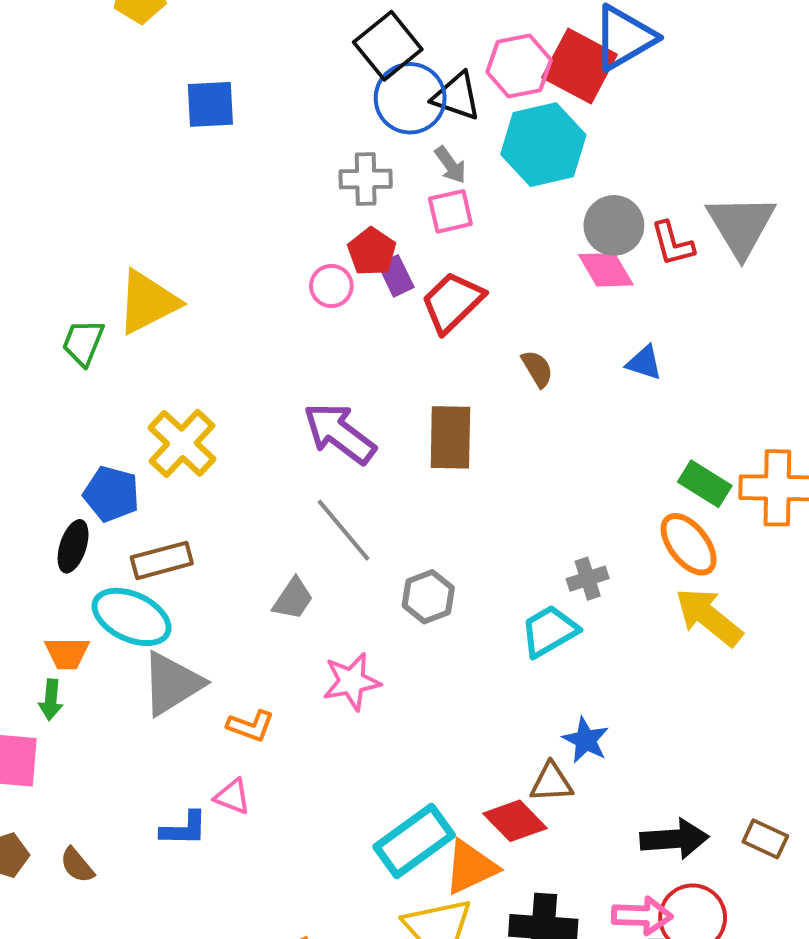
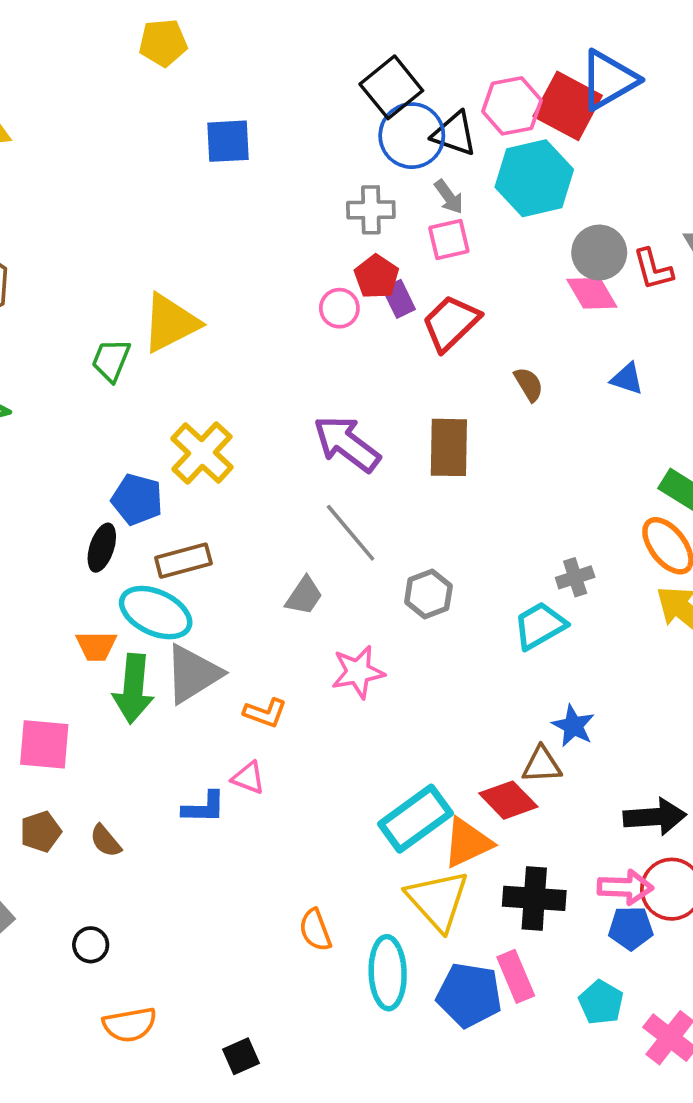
green arrow: (51, 700) -> (133, 689), moved, size x1.8

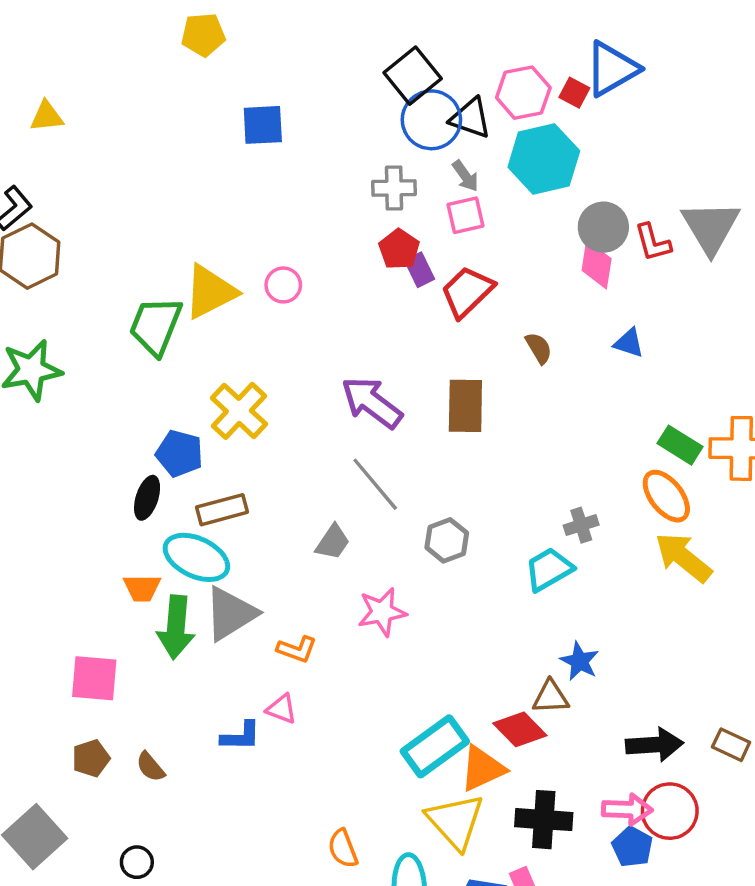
red square: (568, 106) -> (574, 93), size x0.5
pink diamond: (592, 293) -> (597, 265), turned 39
pink circle: (339, 308) -> (283, 285), moved
green trapezoid: (111, 360) -> (156, 326), size x1.5
blue pentagon: (631, 928) -> (632, 847), turned 30

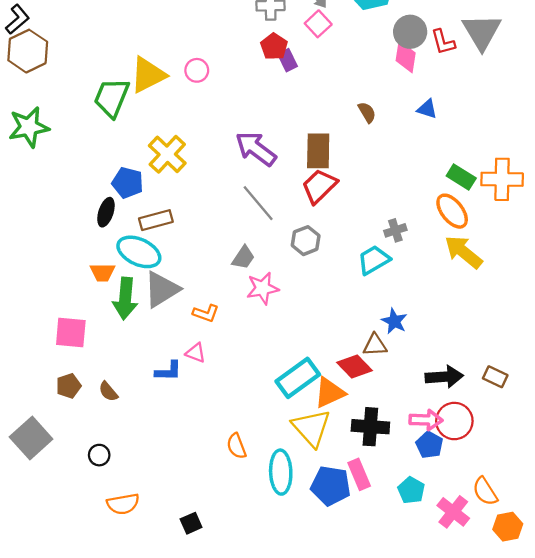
pink square: (465, 215) -> (318, 24), turned -30
red trapezoid: (467, 292) -> (319, 186), moved
gray trapezoid: (333, 542) -> (243, 258), moved

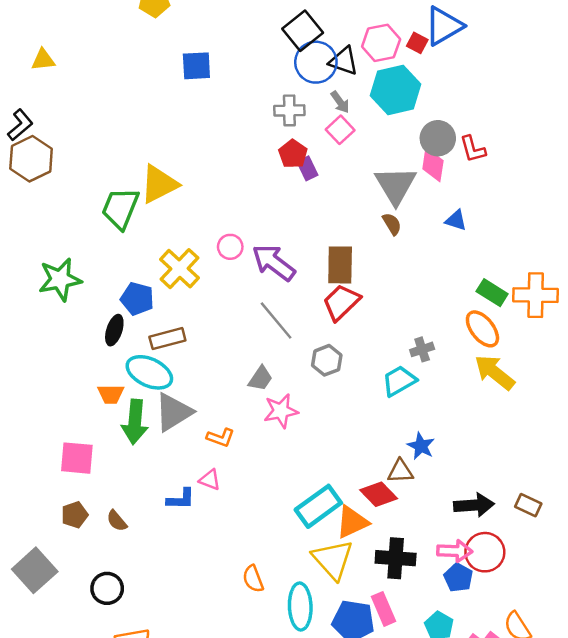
gray triangle: (482, 32) -> (396, 185), moved
pink circle: (197, 70) -> (230, 247), moved
green star: (29, 127) -> (60, 279), moved
black circle: (99, 455) -> (107, 588), size x1.4

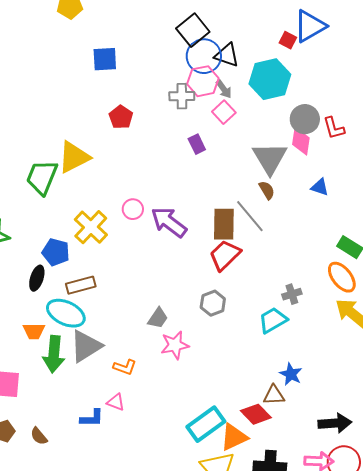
pink hexagon: (381, 43) -> (203, 81), moved
red pentagon: (293, 154) -> (121, 117), moved
gray line: (276, 320) -> (250, 216), moved

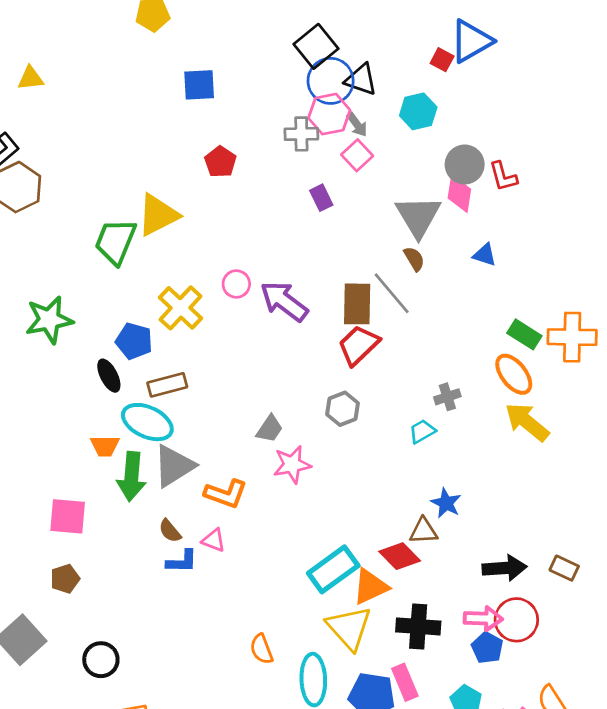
cyan hexagon: (270, 79) -> (418, 111), size x0.7
black ellipse: (37, 278) -> (109, 376), turned -45
cyan trapezoid: (273, 320) -> (422, 431), size x0.7
orange L-shape: (125, 367) -> (226, 494), size x1.4
brown semicircle: (39, 436) -> (170, 531), moved

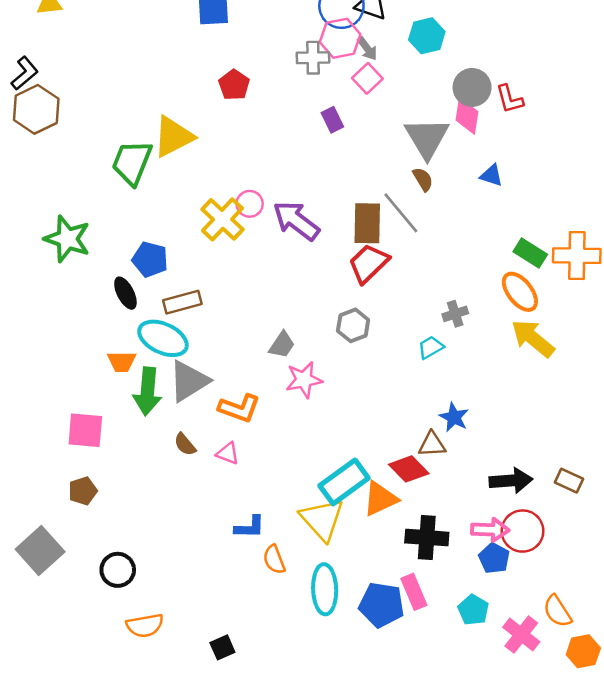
yellow cross: (181, 308) -> (222, 219), moved
green star: (49, 320) -> (67, 239), turned 30
blue L-shape: (182, 561) -> (250, 527), moved
yellow triangle: (349, 628) -> (322, 519), moved

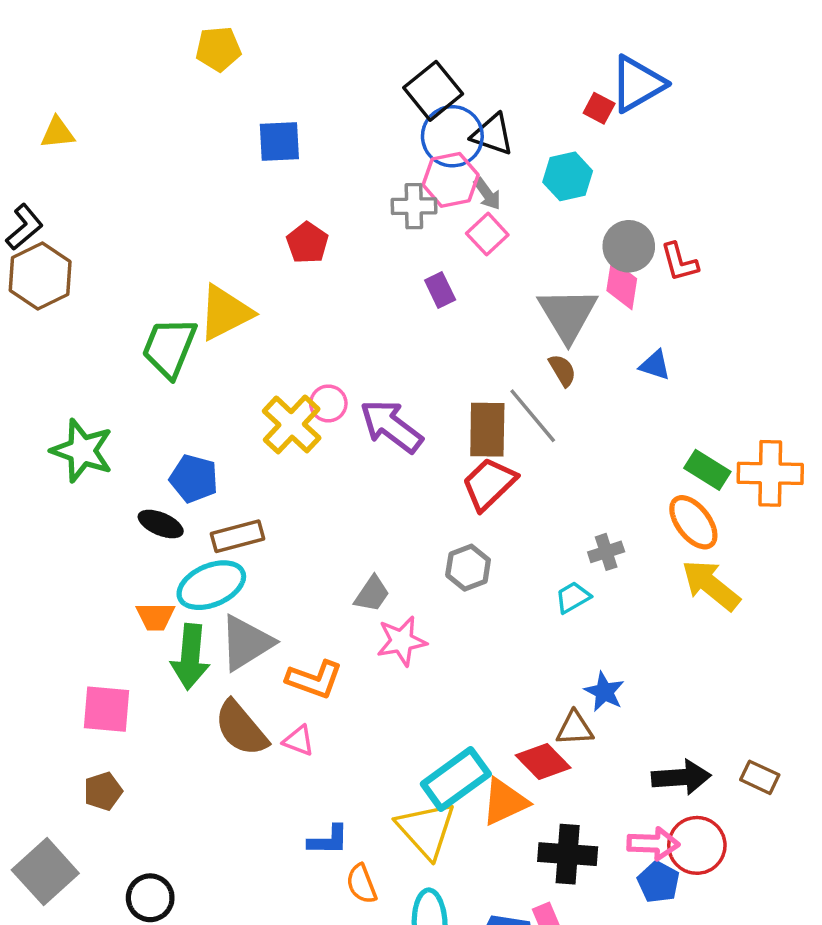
black ellipse: (125, 293) -> (161, 524), turned -40
cyan ellipse: (163, 338) -> (211, 585), turned -48
brown semicircle: (185, 444) -> (241, 728), size x1.8

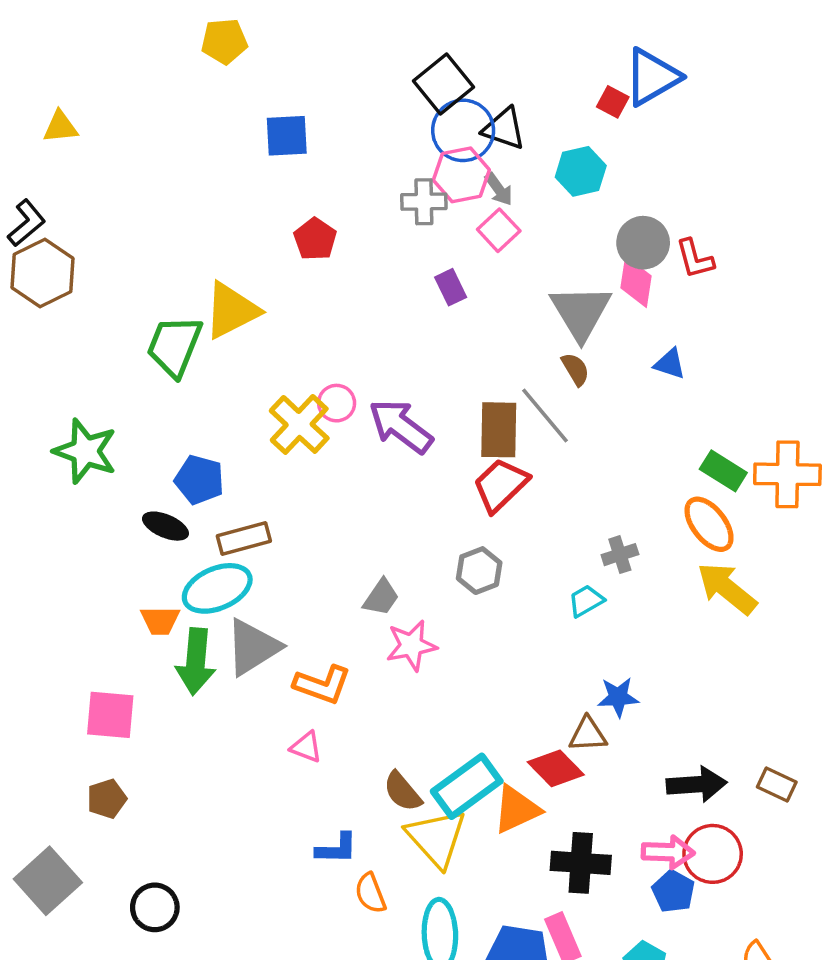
blue star: (604, 692) -> (618, 697), turned -30
brown semicircle: (241, 728) -> (403, 792), moved, size x0.7

